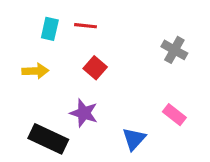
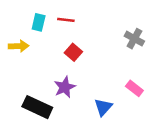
yellow arrow: (35, 71) -> (19, 46), moved
purple star: (84, 113) -> (65, 87), turned 30

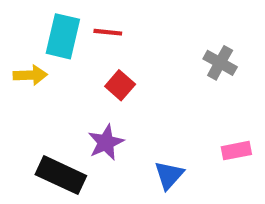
cyan rectangle: (39, 22) -> (63, 36), size x1.5
pink rectangle: (134, 88) -> (236, 151), moved, turned -49

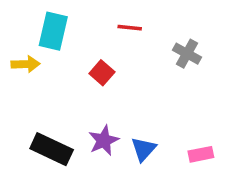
red line: (108, 32) -> (130, 28), moved
purple star: (106, 142) -> (104, 140), moved
pink rectangle: (236, 151) -> (201, 154), moved

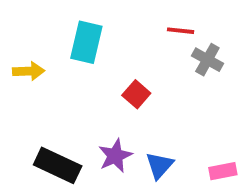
red line: (130, 28) -> (181, 31), moved
cyan rectangle: (53, 31) -> (86, 42), moved
red square: (102, 73) -> (136, 94), moved

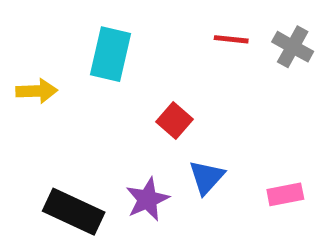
gray cross: (207, 60) -> (293, 47), moved
blue triangle: (159, 165) -> (207, 177), moved
pink rectangle: (223, 171) -> (285, 194), moved

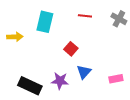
red line: (231, 39) -> (85, 16), moved
purple star: (147, 199) -> (60, 81), turned 30

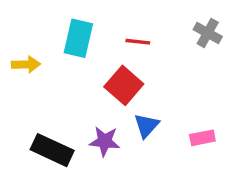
red line: (85, 16) -> (138, 42), moved
red square: (71, 49) -> (124, 85), size x1.5

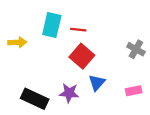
gray cross: (208, 33) -> (136, 49), moved
red line: (138, 42) -> (78, 30), moved

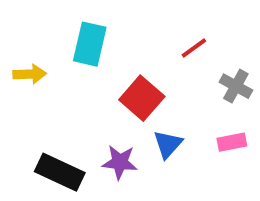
red line: (78, 30) -> (194, 48), moved, turned -42
pink rectangle: (134, 91) -> (232, 142), moved

